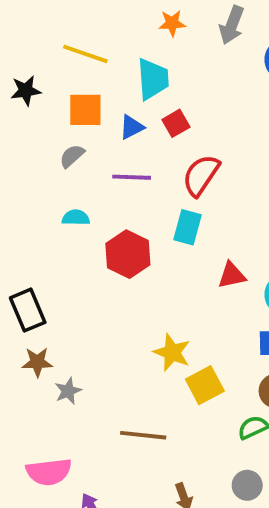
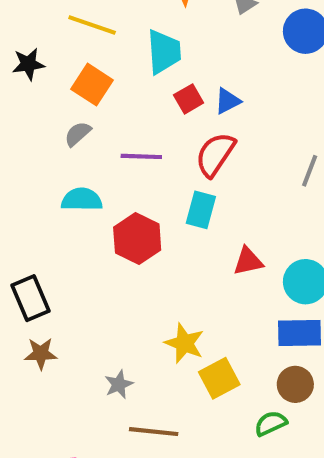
orange square: (85, 110) -> (92, 85), turned 33
blue triangle: (132, 127) -> (228, 101), moved
cyan semicircle: (76, 218) -> (82, 200), size x1.4
gray star: (68, 391) -> (119, 384), moved

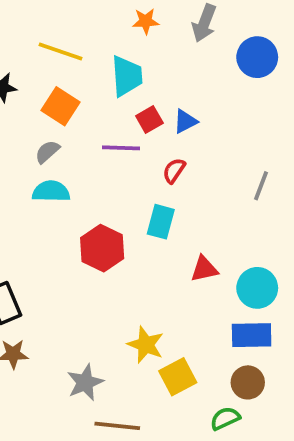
red semicircle: (215, 154) -> (174, 171), size x0.6
purple line: (141, 156) -> (121, 148), moved
cyan semicircle: (82, 200) -> (51, 191), moved
gray star: (119, 384) -> (85, 382), size x1.4

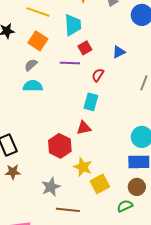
blue triangle: (185, 121) -> (119, 52), moved
red hexagon: (102, 248) -> (60, 146), moved
red triangle: (204, 269) -> (84, 128), moved

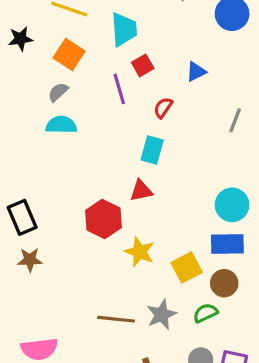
purple line: (70, 63) -> (119, 89), turned 72
yellow square: (100, 184) -> (187, 268), moved
gray star: (51, 187) -> (162, 315), moved

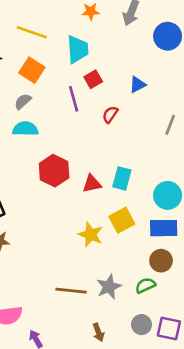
cyan rectangle: (152, 150) -> (122, 178), moved
red hexagon: (104, 219) -> (54, 171), moved
yellow square: (187, 268) -> (122, 220), moved

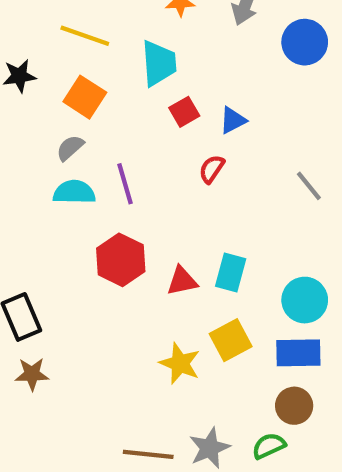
blue triangle: (138, 85) -> (233, 120), moved
purple line: (74, 99) -> (125, 184), moved
gray line: (170, 125) -> (309, 186), turned -60

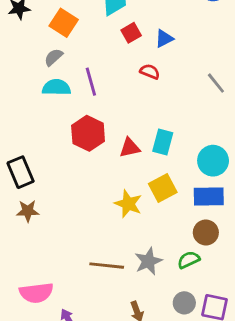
red semicircle: (212, 169) -> (150, 72), turned 78

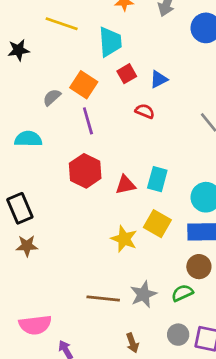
orange square: (64, 23) -> (84, 85), moved
cyan semicircle: (56, 87) -> (28, 139), moved
yellow square: (163, 188) -> (157, 224), turned -32

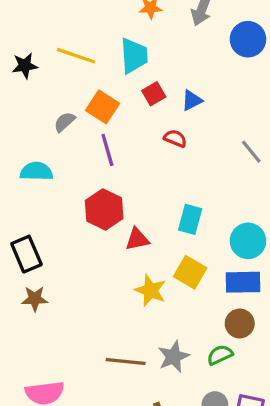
yellow line: (62, 24) -> (76, 56), moved
red triangle: (125, 185) -> (137, 239), moved

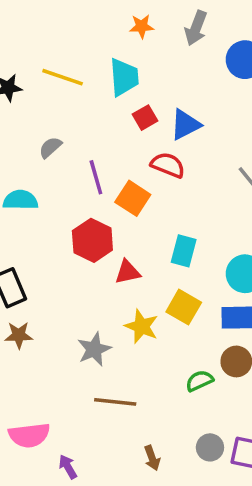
blue triangle: (192, 100) -> (185, 125), size x1.4
orange square: (103, 107) -> (133, 198), moved
red semicircle: (175, 138) -> (168, 165), size x1.4
green semicircle: (220, 355) -> (199, 381), moved
gray star: (174, 357) -> (94, 349), moved

